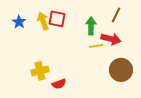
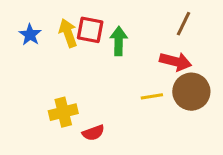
green arrow: (91, 26) -> (119, 41), moved
yellow line: (96, 46) -> (152, 96), moved
brown circle: (121, 70) -> (191, 92), moved

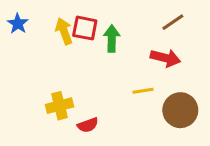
brown line: (183, 24) -> (173, 22), turned 30
blue star: (30, 35) -> (18, 24), moved
brown circle: (191, 92) -> (180, 110), moved

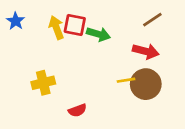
green arrow: (112, 39) -> (98, 34), turned 105
yellow cross: (60, 106) -> (43, 83), moved
brown circle: (180, 110) -> (146, 84), moved

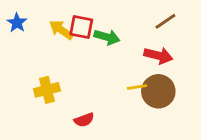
yellow arrow: (56, 28) -> (61, 30), turned -35

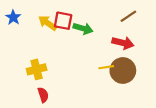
red semicircle: (84, 120) -> (43, 95), moved, turned -88

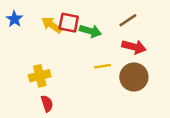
brown line: (128, 16) -> (128, 20), moved
yellow line: (106, 67) -> (103, 66), moved

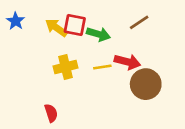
red arrow: (134, 47) -> (127, 62), moved
yellow line: (103, 66) -> (102, 67), moved
yellow cross: (40, 76) -> (66, 67), moved

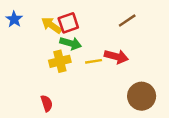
red square: (75, 25) -> (68, 23), turned -30
green arrow: (98, 34) -> (71, 43), moved
brown circle: (146, 84) -> (142, 96), moved

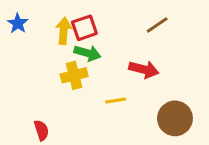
yellow arrow: (51, 25) -> (64, 31), turned 60
yellow line: (94, 61) -> (116, 101), moved
red semicircle: (47, 103) -> (41, 130), moved

